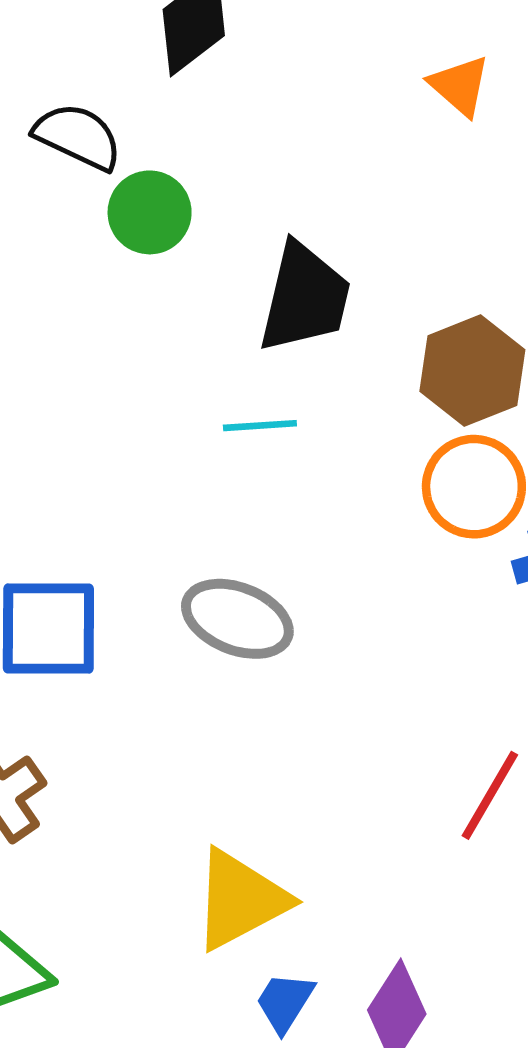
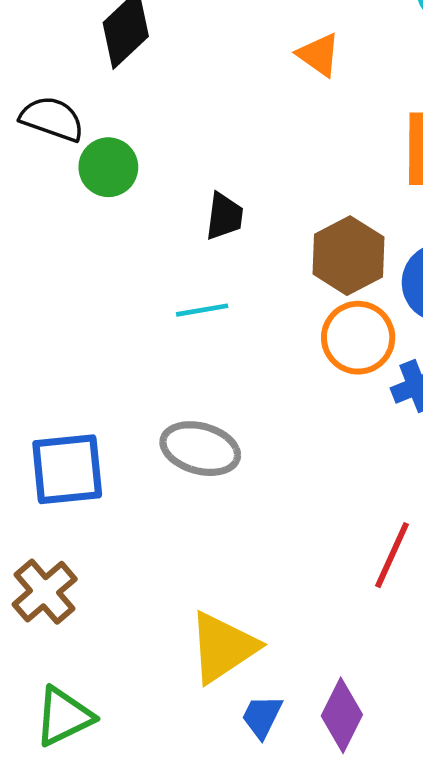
black trapezoid: (305, 298) -> (224, 216), size x0.6

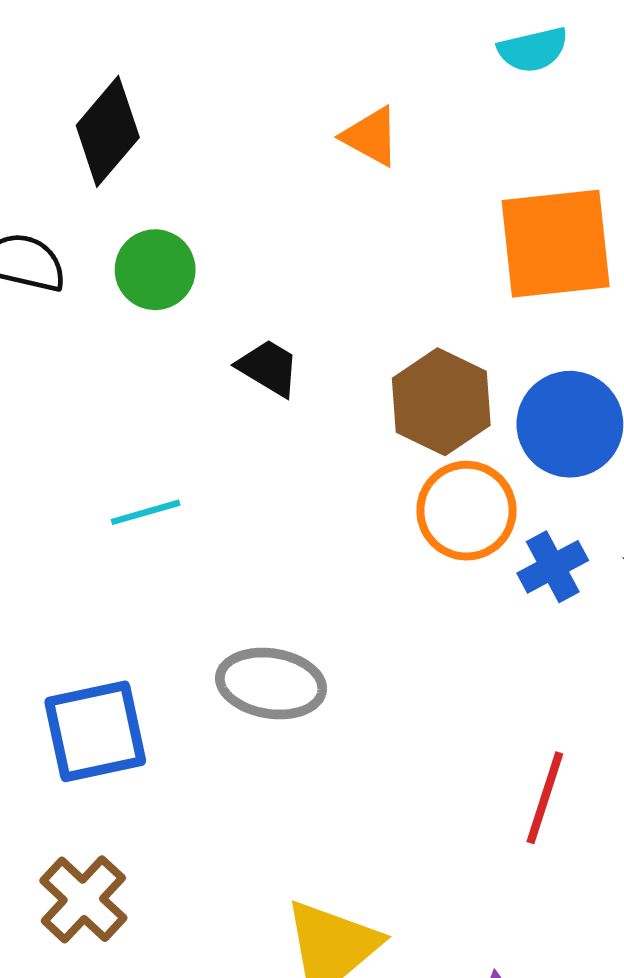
green circle: (108, 167) -> (155, 270), moved
black trapezoid: (224, 216) -> (268, 368), turned -60
cyan line: (202, 310) -> (146, 512), moved

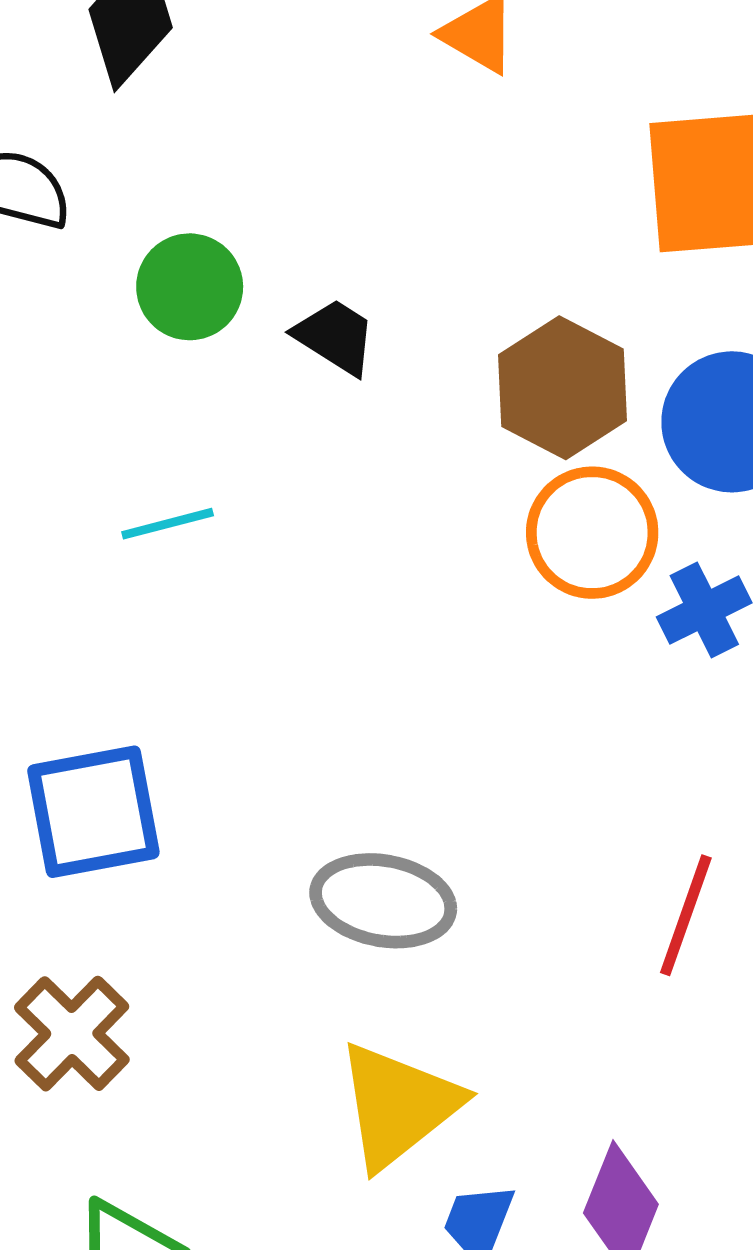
green circle: (155, 270) -> (190, 287), moved
gray ellipse: (271, 683) -> (383, 901), moved

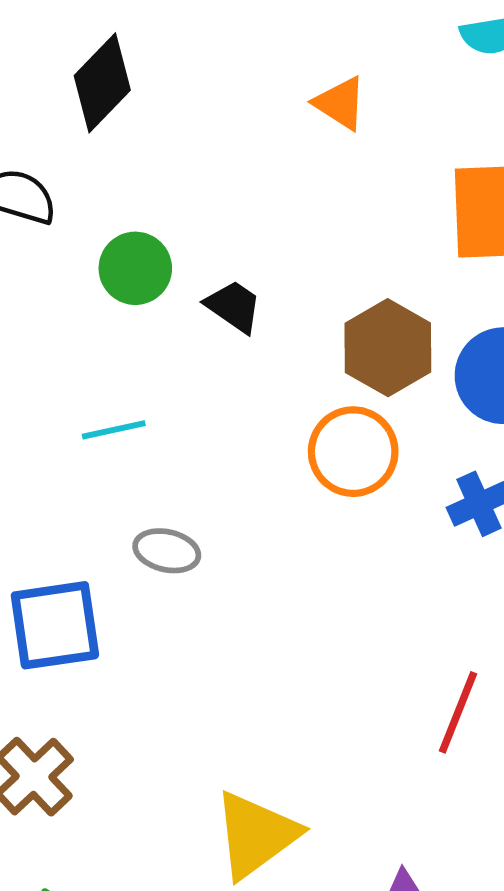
orange circle: (592, 533) -> (353, 452), moved
gray ellipse: (383, 901) -> (167, 551), moved, size x0.7

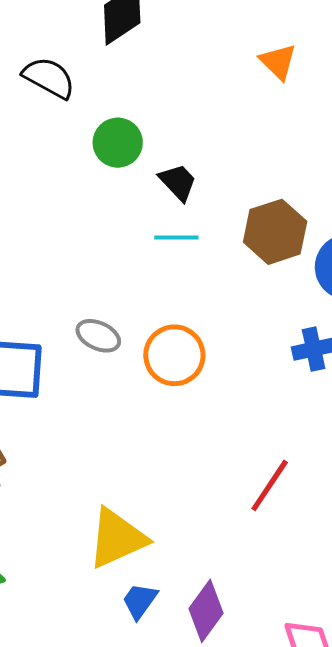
cyan line: (114, 430) -> (176, 237), moved
orange circle: (353, 452) -> (174, 355), moved

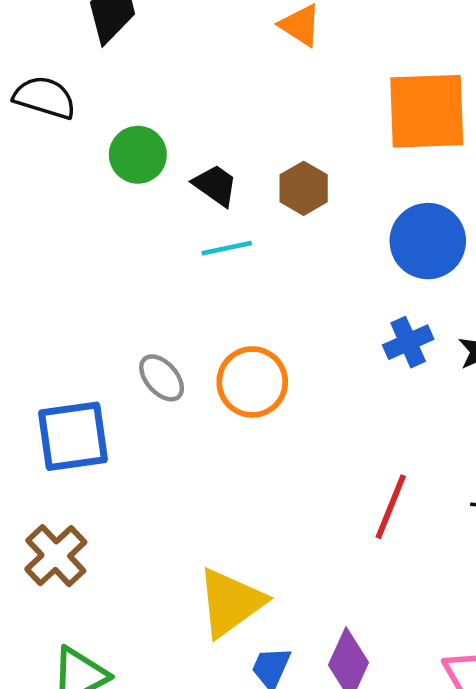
brown hexagon: (275, 232) -> (304, 188), moved, size x0.7
gray ellipse: (98, 336) -> (162, 378), turned 36

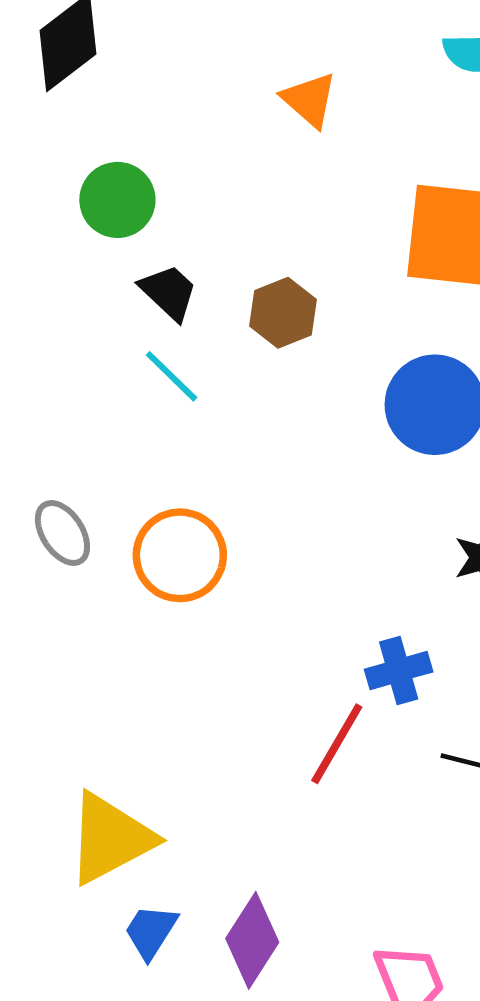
green circle: (138, 155) -> (117, 200), moved
cyan line: (227, 248) -> (172, 376), turned 48
blue cross: (408, 342) -> (399, 671), moved

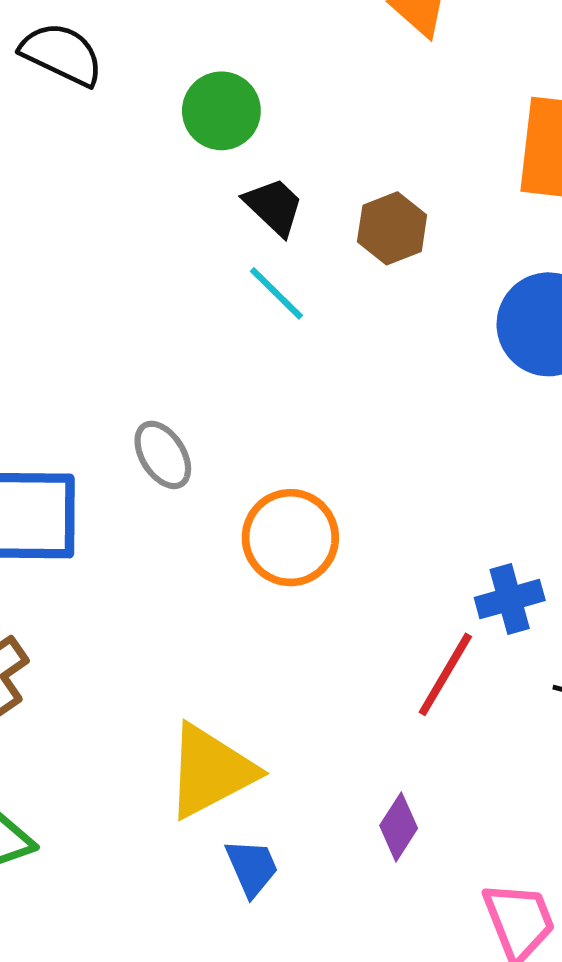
orange circle: (180, 555) -> (290, 538), moved
blue trapezoid: (151, 931) -> (252, 867), turned 124
purple diamond: (252, 940) -> (399, 827), moved, size x0.7

